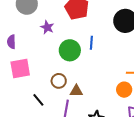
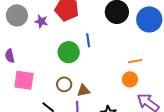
purple star: (47, 27) -> (41, 21), moved
pink square: (20, 69) -> (24, 80), turned 30

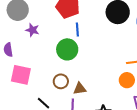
purple star: (41, 21) -> (32, 30), moved
blue line: (88, 40) -> (77, 30), moved

